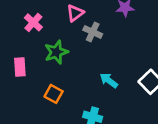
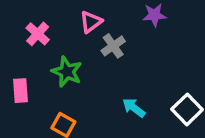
gray cross: (93, 32) -> (113, 46), turned 30
green star: (56, 52) -> (67, 72), turned -30

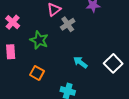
pink cross: (38, 34) -> (13, 22), moved

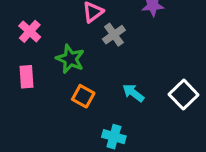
orange square: (37, 73) -> (83, 96), moved

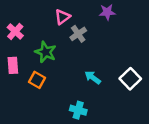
orange square: (83, 96) -> (37, 80), moved

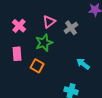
pink triangle: (62, 17) -> (49, 22), moved
green star: (46, 52) -> (44, 43), turned 30

